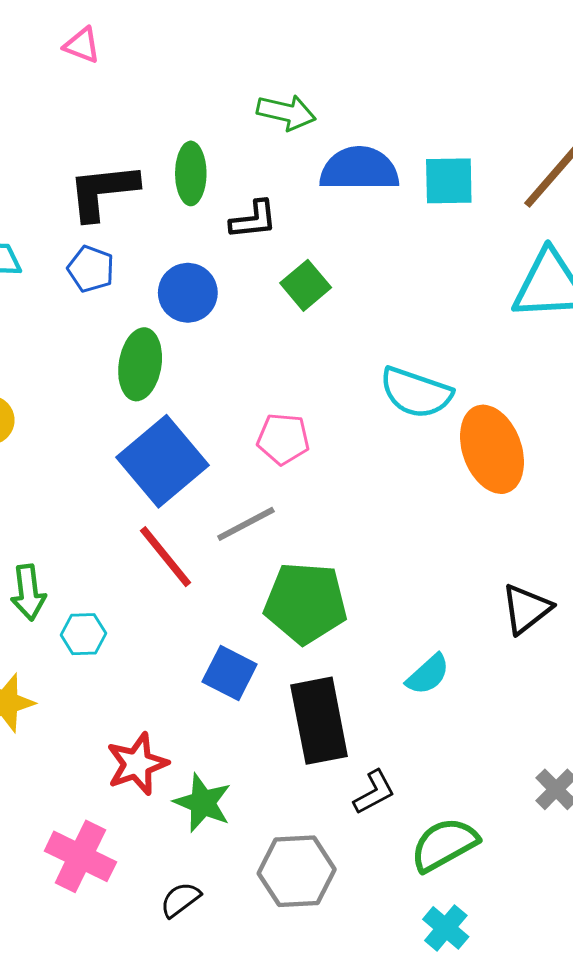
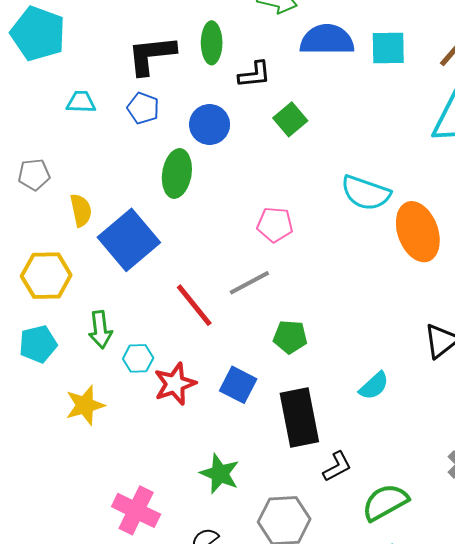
blue square: (162, 461) -> (129, 240), moved
green pentagon: (306, 603) -> (290, 337), size x0.6
red star: (137, 764) -> (175, 384), moved

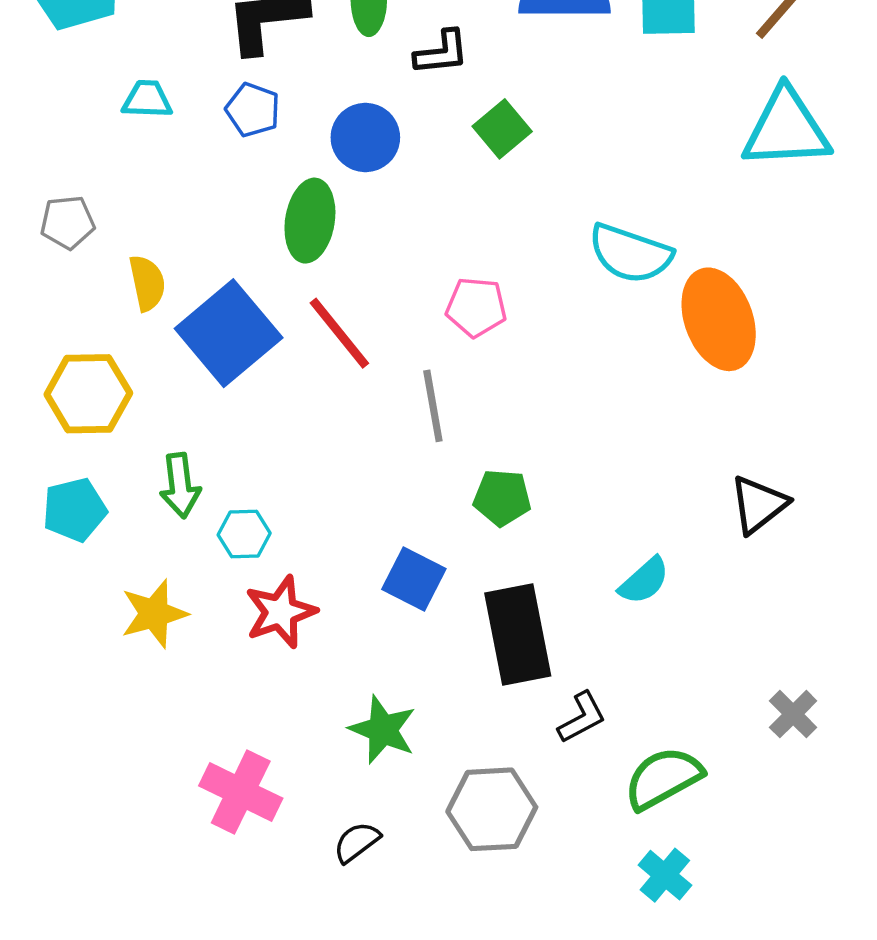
gray line: (249, 283) -> (433, 406), turned -72
red line: (194, 305) -> (339, 333), moved
red star: (175, 384) -> (281, 612), moved

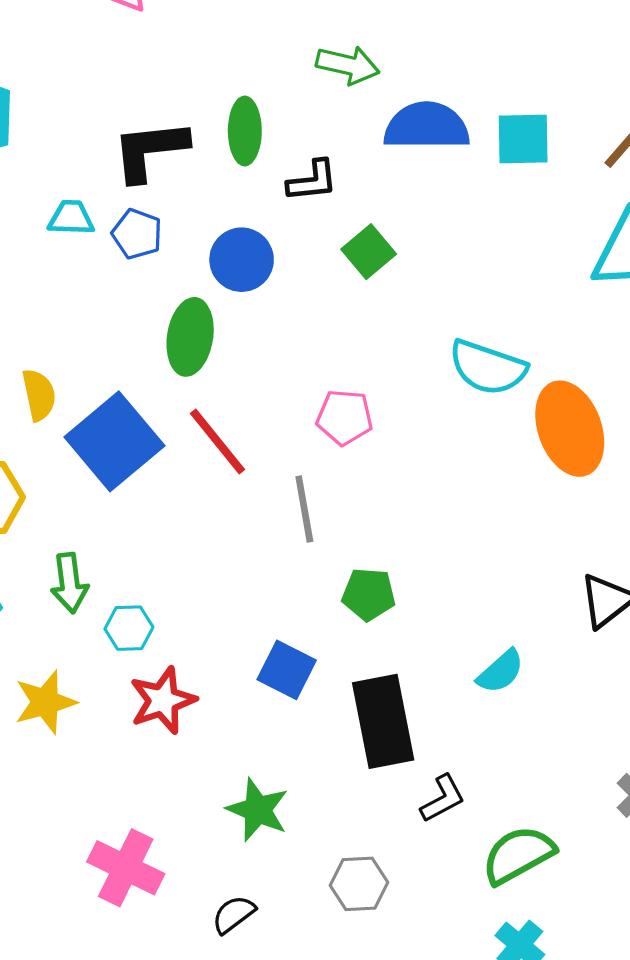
cyan trapezoid: (147, 99) -> (71, 218), moved
gray hexagon: (492, 809) -> (359, 884), size x0.7

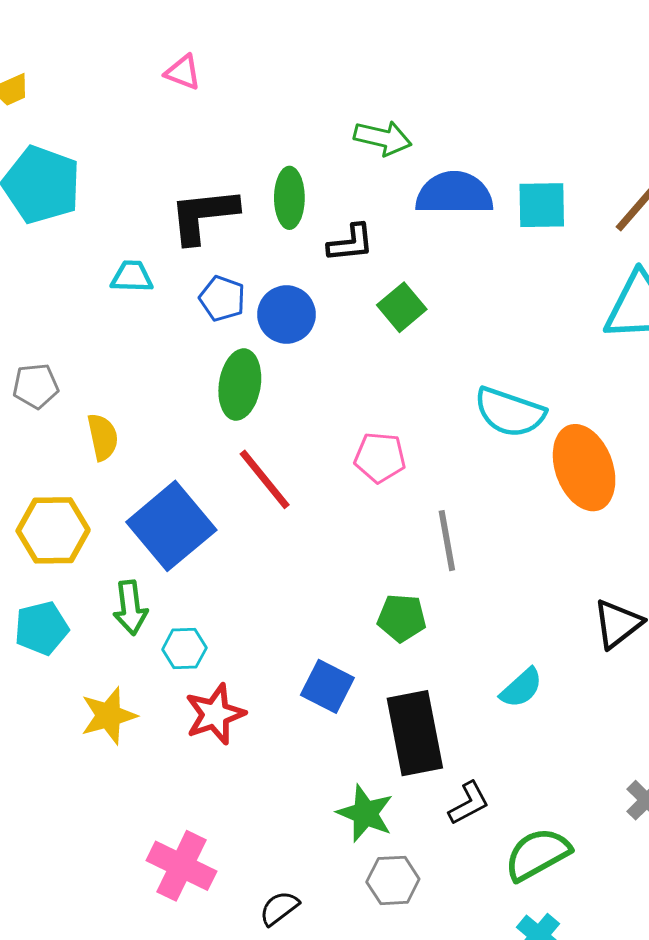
blue pentagon: (137, 234) -> (222, 298), moved
blue square: (114, 441) -> (171, 526), moved
gray line: (304, 509) -> (447, 541), moved
green star: (258, 810) -> (365, 813), moved

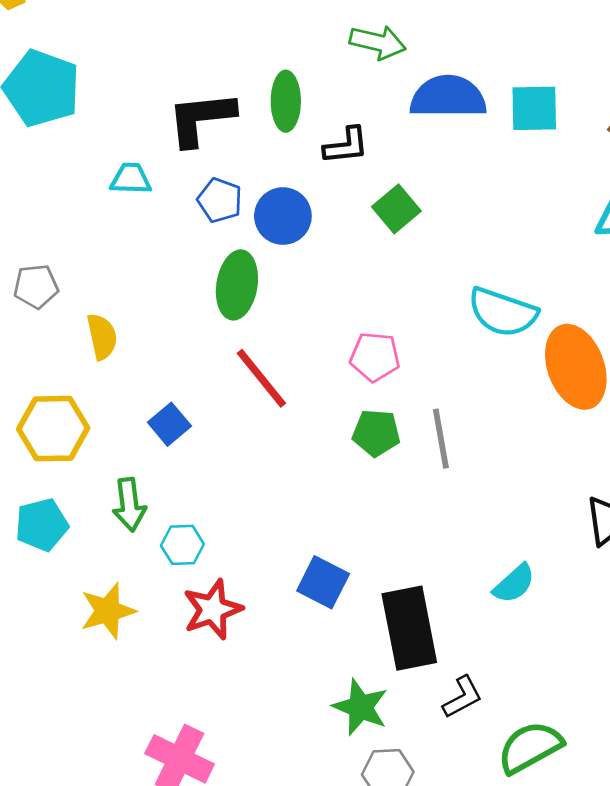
blue square: (171, 526) -> (169, 424), size x0.5
green pentagon: (402, 618) -> (376, 433), moved

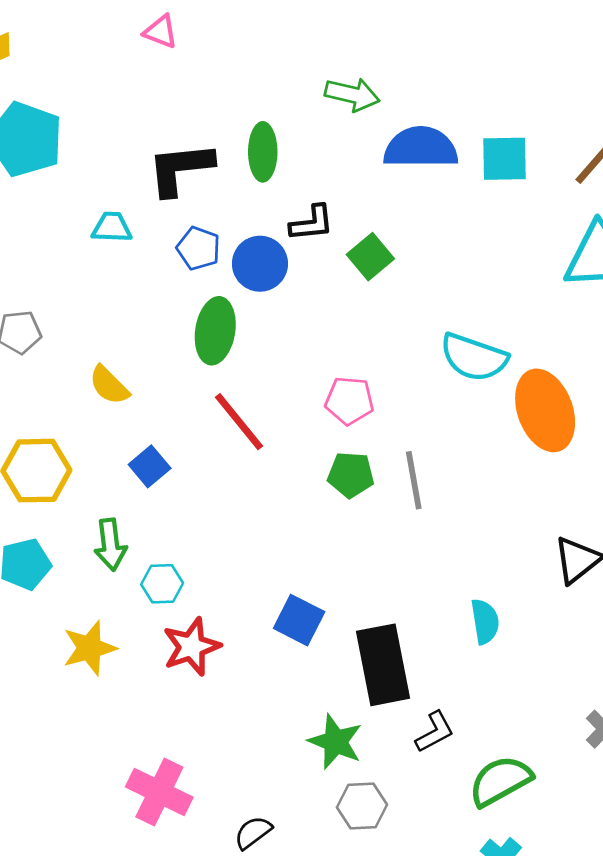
black L-shape: (346, 146) -> (312, 223), moved
yellow semicircle: (102, 337) -> (109, 385), moved, turned 147
cyan semicircle: (514, 584) -> (485, 621), turned -57

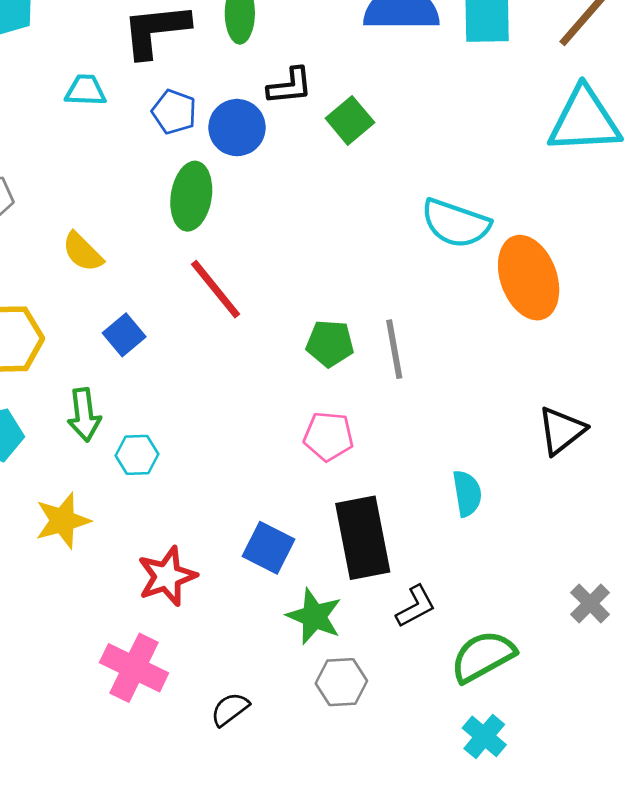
pink pentagon: (349, 401) -> (328, 436), moved
blue square: (299, 620) -> (268, 548), moved
red star: (191, 647) -> (167, 576), moved

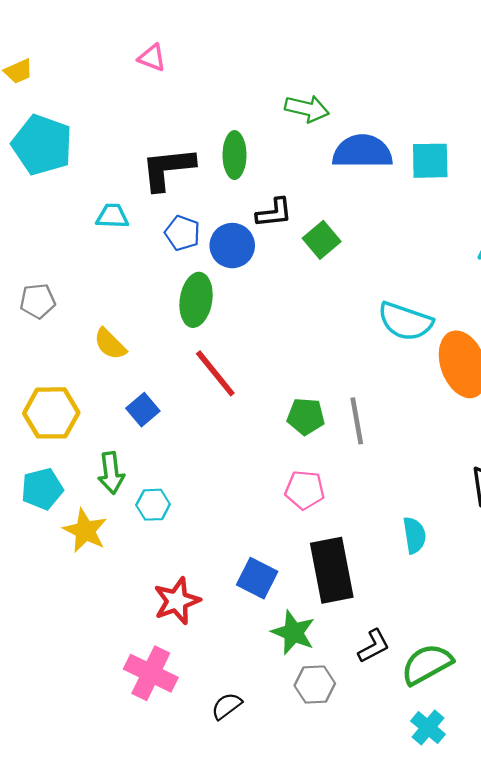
yellow star: (63, 521) -> (85, 531), moved, turned -30
black L-shape: (416, 606) -> (374, 646), moved

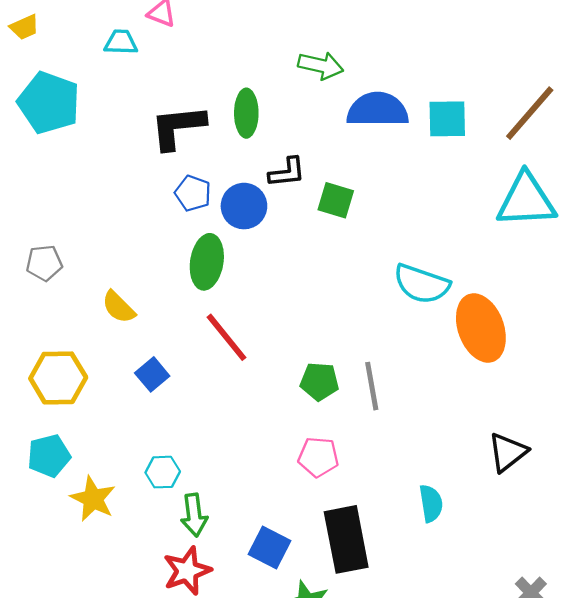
cyan trapezoid: (112, 216) -> (121, 42), moved
green square: (322, 240) -> (336, 200), turned -33
green arrow: (111, 473) -> (194, 515), moved

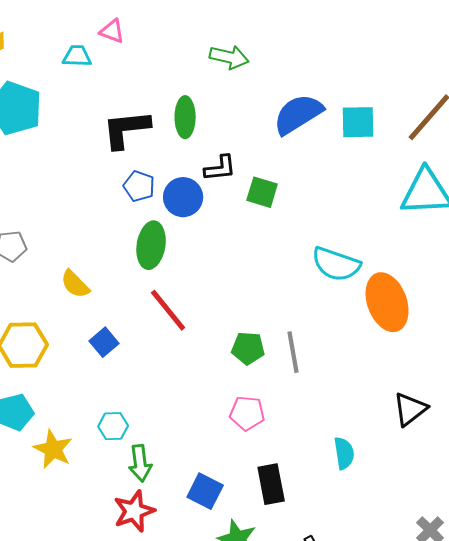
green arrow: (321, 66) -> (229, 57), moved
blue semicircle: (378, 110) -> (298, 114), turned -32
black rectangle: (346, 539) -> (271, 484), size x0.7

